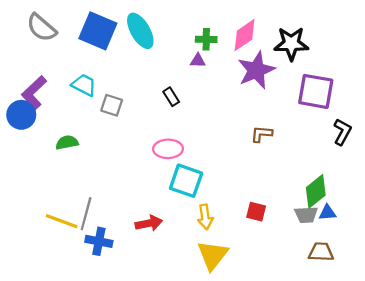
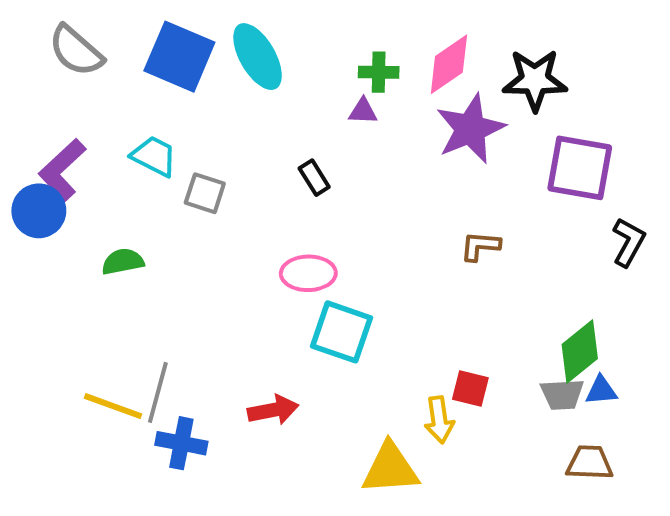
yellow arrow: (205, 217) -> (439, 420), moved
yellow triangle: (213, 255) -> (390, 469), turned 48

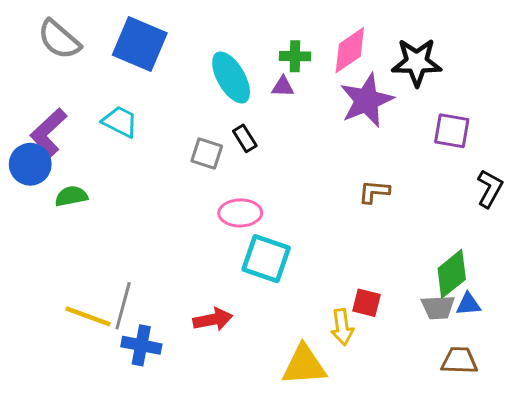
cyan ellipse: (258, 57) -> (231, 77), moved
purple square: (580, 168) -> (452, 131), size x0.7
gray square: (205, 193) -> (207, 154), moved
green semicircle: (123, 262) -> (71, 196), moved

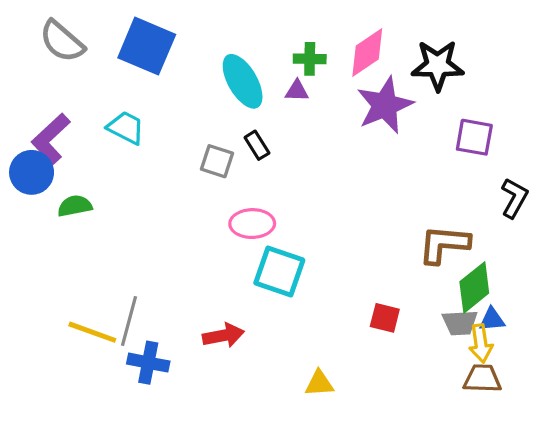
brown L-shape: (374, 192) -> (444, 244), moved, size x1.6
yellow arrow: (342, 327) -> (481, 343), moved
yellow triangle: (304, 365) -> (319, 383), size x0.6

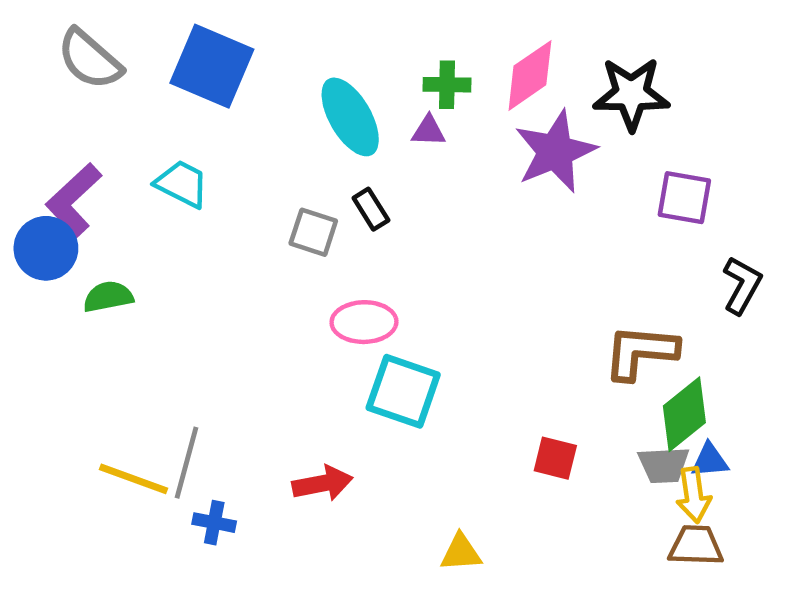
blue cross: (148, 363) -> (214, 523), size x0.7

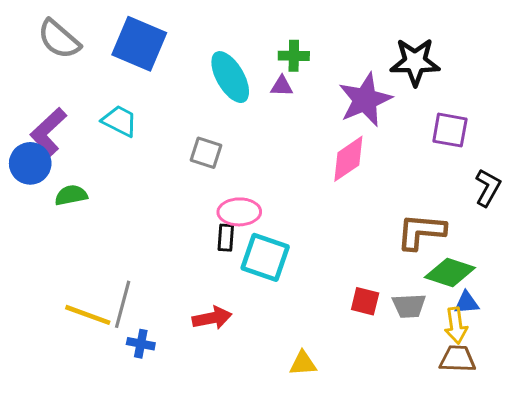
pink diamond: (530, 75) -> (348, 159), moved
black rectangle: (371, 209) -> (226, 238), moved, turned 36
green diamond: (684, 414) -> (450, 272), turned 57
gray trapezoid: (664, 465) -> (409, 306), moved

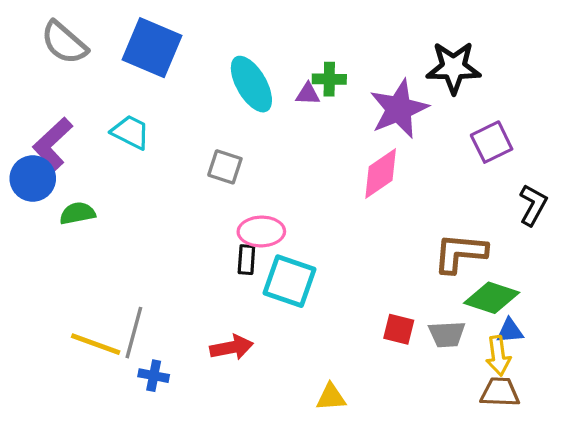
green cross: (294, 56) -> (329, 79), moved
purple square: (450, 130) -> (492, 142), turned -36

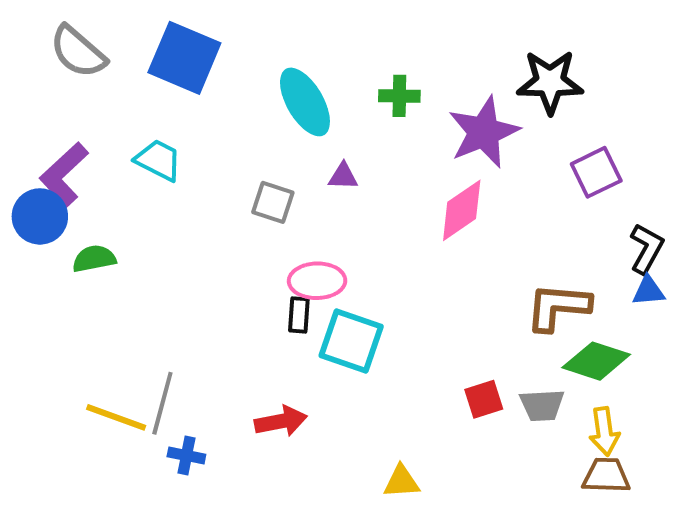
purple triangle: (308, 94) -> (343, 176), moved
red square: (399, 329) -> (484, 399), turned -32
blue triangle: (510, 331) -> (648, 291), moved

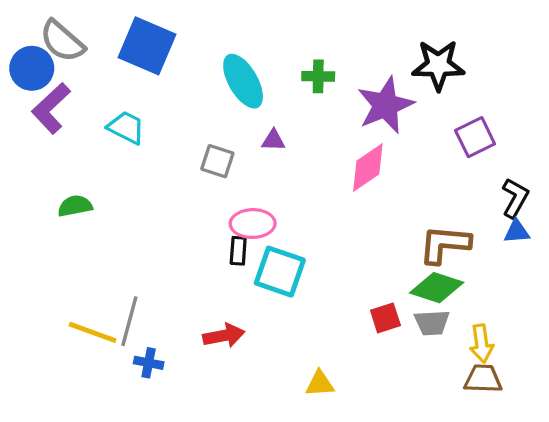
purple L-shape: (64, 174) -> (51, 108), moved
blue circle: (40, 216) -> (32, 68), moved
green diamond: (596, 361) -> (437, 288), moved

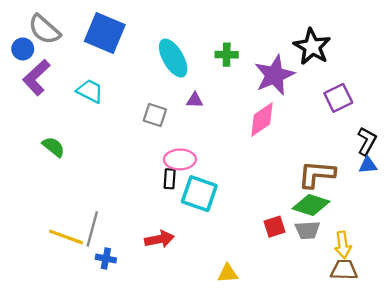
black star: (438, 65) -> (312, 47), turned 30
blue circle: (32, 68) -> (23, 49), size x0.7
green semicircle: (75, 206) -> (53, 147), turned 50

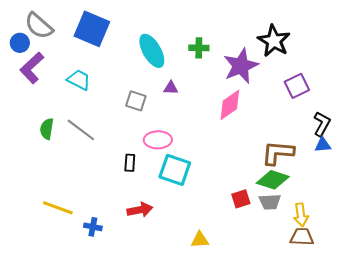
green semicircle: (53, 147) -> (47, 129), turned -120
black rectangle: (170, 179) -> (130, 163), moved
gray line: (92, 229) -> (81, 130), moved, turned -68

